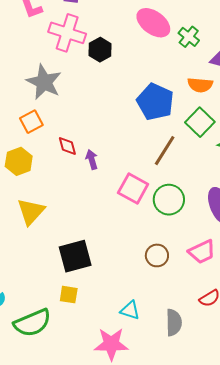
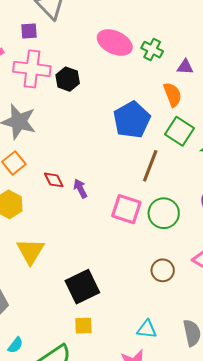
orange semicircle: (200, 85) -> (173, 95), turned -105
blue pentagon: (155, 102) -> (132, 120), turned 30

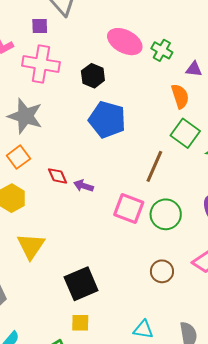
black hexagon: (68, 79) -> (93, 76), moved
blue pentagon: (132, 120) -> (107, 120), moved, turned -30
purple arrow: (80, 189) -> (84, 186), turned -48

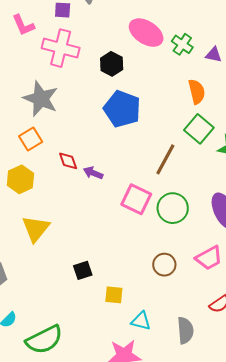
purple triangle: (194, 69) -> (214, 55), moved
black square: (81, 284) -> (83, 270), size x0.6
yellow square: (80, 323) -> (114, 295), moved

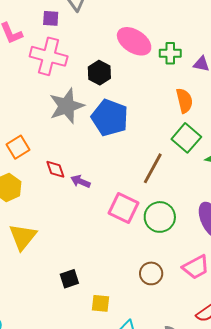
green cross: (182, 44) -> (170, 53), turned -35
gray star: (41, 99) -> (67, 106), moved, turned 30

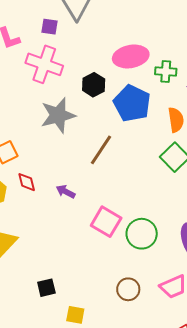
pink ellipse: (134, 41) -> (131, 56), turned -48
blue pentagon: (110, 118) -> (132, 103), moved
brown line: (153, 168) -> (101, 150), moved
red diamond: (55, 169) -> (27, 182), moved

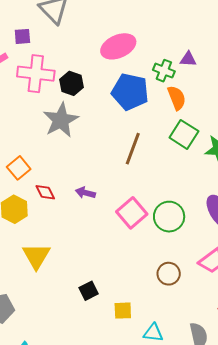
purple square: (50, 27) -> (22, 36), moved
green cross: (166, 71) -> (164, 71), moved, turned 30
black hexagon: (94, 85) -> (71, 83), moved
brown line: (101, 150) -> (133, 149), moved
pink square: (106, 222) -> (132, 213), turned 32

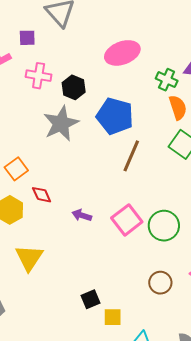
pink cross: (36, 74) -> (39, 76), size x0.7
blue pentagon: (130, 92) -> (115, 116), moved
purple arrow: (85, 193) -> (82, 215), moved
black square: (89, 291) -> (90, 299), moved

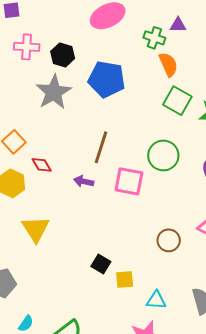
brown line: (131, 156) -> (101, 147), moved
pink square: (127, 220) -> (129, 181), turned -36
green circle: (164, 226) -> (163, 155), moved
black square: (90, 299) -> (101, 264), turned -30

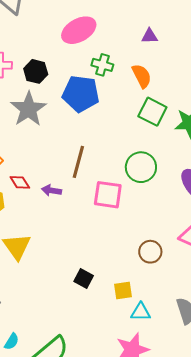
green cross: (154, 38) -> (102, 65), moved
purple arrow: (84, 181) -> (51, 190), moved
yellow square: (125, 279) -> (123, 290), moved

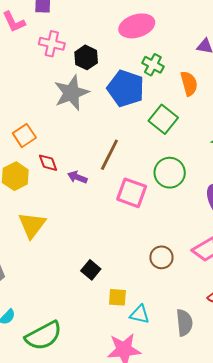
green square: (152, 112) -> (163, 119), moved
yellow square: (123, 290) -> (117, 297), moved

